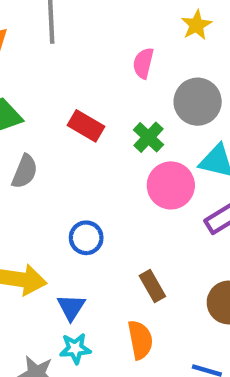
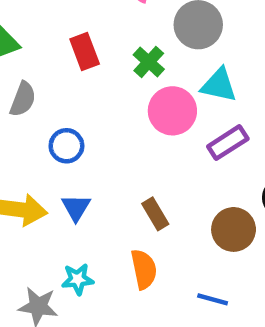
red rectangle: (86, 126) -> (85, 52), turned 40
blue circle: (86, 238) -> (66, 146), moved
blue triangle: (71, 307) -> (76, 208), moved

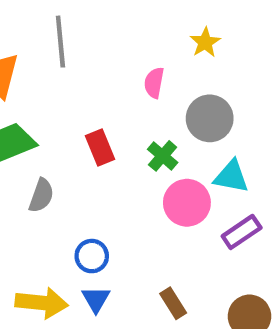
blue circle: (66, 146) -> (92, 256), moved

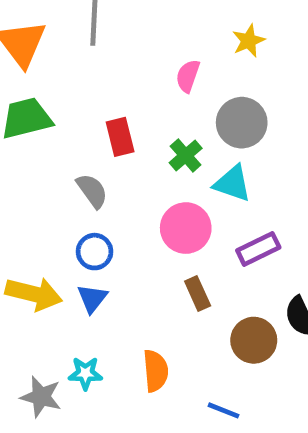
cyan triangle: (231, 177) -> (232, 183), moved
gray semicircle: (41, 196) -> (92, 191), moved, turned -64
pink circle: (187, 203) -> (186, 228), moved
brown rectangle: (173, 303) -> (198, 294), moved

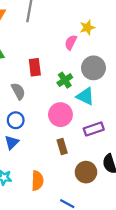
yellow star: (249, 41) -> (87, 28), moved

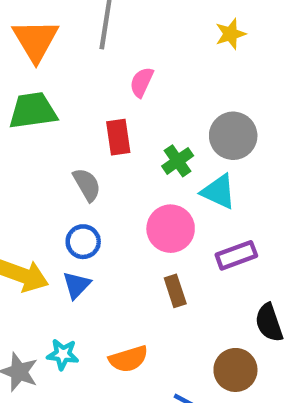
yellow star: (87, 28) -> (230, 34), moved
pink semicircle: (71, 42) -> (142, 82), moved
brown circle: (86, 172) -> (235, 370), moved
orange semicircle: (37, 181) -> (128, 359), turned 72

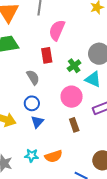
pink semicircle: (142, 82) -> (57, 30), size x1.5
blue triangle: (76, 285) -> (37, 122), moved
cyan star: (63, 354) -> (32, 156), moved

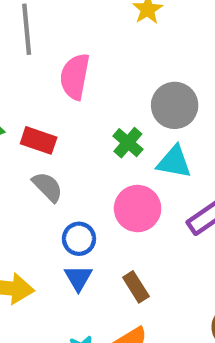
red rectangle: (47, 55) -> (39, 140), moved, turned -49
blue circle: (32, 103) -> (79, 239), moved
brown rectangle: (74, 125) -> (136, 287), moved

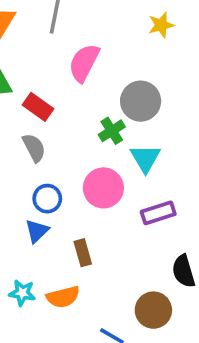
gray circle: (175, 105) -> (141, 101), moved
cyan triangle: (174, 162) -> (145, 158), turned 32

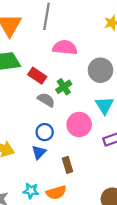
pink semicircle: (84, 63) -> (65, 48), turned 70
green cross: (112, 131) -> (64, 87), moved
gray semicircle: (34, 148) -> (46, 100), moved, turned -30

